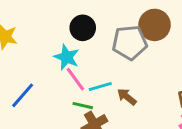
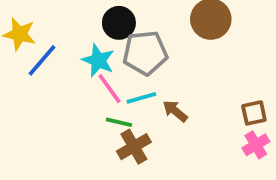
gray pentagon: (130, 43) -> (145, 53), moved
blue line: (23, 95) -> (42, 60), moved

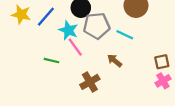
blue line: (42, 60) -> (46, 17), moved
cyan line: (141, 98) -> (125, 35), moved, turned 42
green line: (119, 122) -> (52, 61), moved

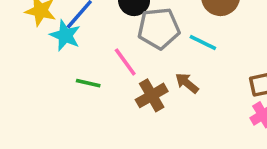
cyan star: (68, 30) -> (65, 35), moved
brown cross: (90, 82) -> (152, 95), moved

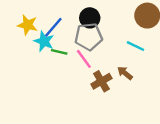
gray pentagon: (159, 28) -> (89, 37), moved
green line: (88, 83) -> (59, 52), moved

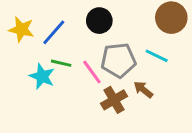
gray pentagon: (89, 37) -> (118, 60), moved
cyan star: (44, 41) -> (42, 76), moved

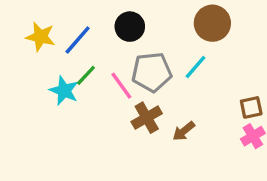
cyan line: (157, 56) -> (196, 67), turned -75
green line: (61, 63) -> (86, 75), turned -60
brown arrow: (143, 90) -> (184, 131), moved, turned -78

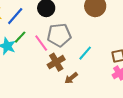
cyan line: (196, 67) -> (85, 53), moved
brown arrow: (184, 131) -> (71, 78), moved

